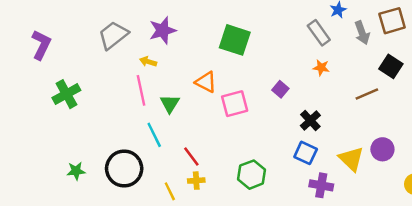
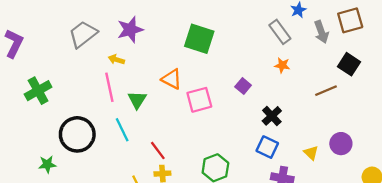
yellow triangle: (351, 159) -> (311, 153), size x0.6
black circle: (124, 169) -> (77, 134), moved

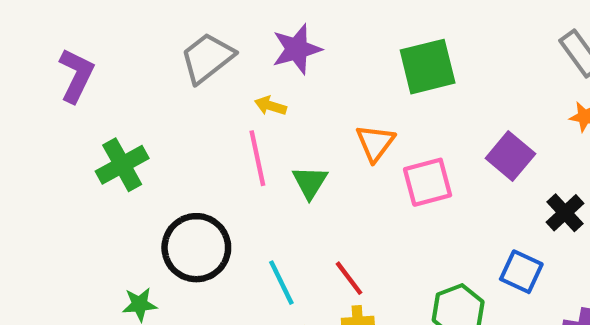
green square: (199, 39) -> (428, 67), turned -32
orange triangle: (172, 79) -> (375, 143), turned 40
purple square: (243, 86) -> (510, 156), size x1.5
cyan line: (122, 130) -> (281, 283), moved
blue square: (267, 147) -> (521, 272), moved

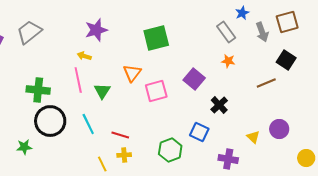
gray trapezoid: (207, 58) -> (29, 32), moved
green cross: (122, 165) -> (38, 90), moved, turned 35
red line: (349, 278) -> (120, 135), turned -36
cyan line: (281, 283) -> (88, 124), moved

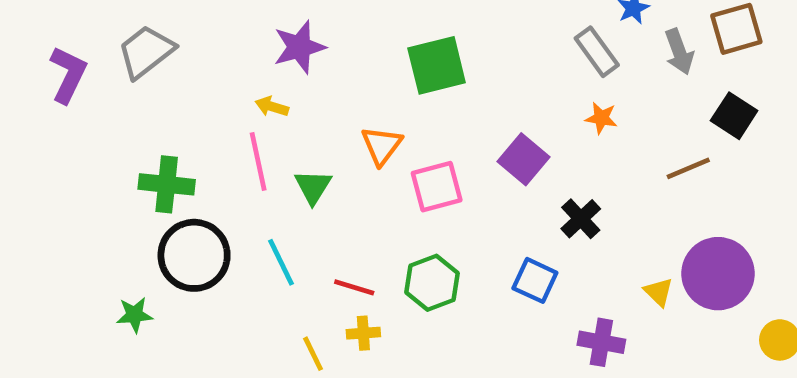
purple circle: (279, 129) -> (718, 274), size x1.6
green hexagon: (170, 150) -> (432, 283), moved

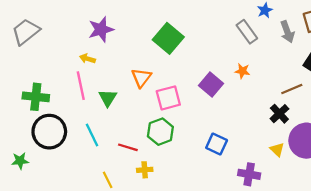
green square: (437, 65) -> (168, 38), turned -36
orange star: (601, 118) -> (242, 71), moved
black cross: (581, 219) -> (279, 114), moved
green hexagon: (432, 283) -> (160, 132), moved
yellow cross: (363, 333) -> (145, 170), moved

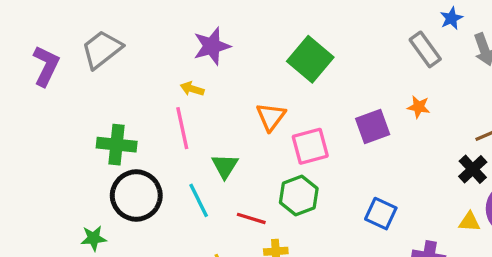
purple square: (211, 84) -> (373, 127), turned 30
green triangle: (108, 98) -> (225, 166), moved
yellow triangle: (277, 150) -> (469, 222), turned -40

